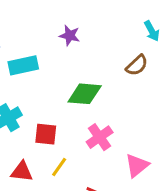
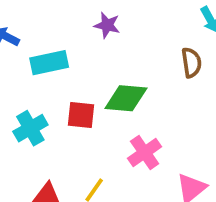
brown semicircle: (137, 65) -> (191, 63), turned -55
red square: (46, 134) -> (81, 115), moved

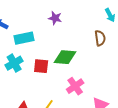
cyan cross: (30, 128) -> (14, 63), moved

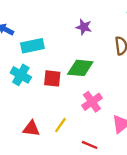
purple star: (55, 18) -> (84, 27), moved
cyan cross: (14, 63) -> (21, 75), turned -30

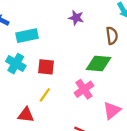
green diamond: (80, 68) -> (98, 64), moved
yellow line: (60, 125) -> (45, 95), moved

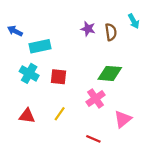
brown semicircle: (112, 36) -> (111, 32), moved
yellow line: (45, 95) -> (60, 114), moved
red triangle: (26, 115) -> (27, 116), moved

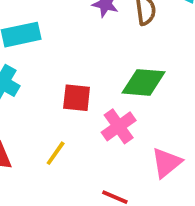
red square: (59, 77) -> (77, 98), moved

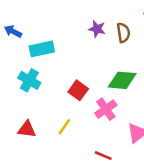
red square: (77, 98) -> (78, 90), turned 30

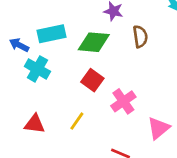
blue arrow: (13, 31) -> (19, 45), moved
brown semicircle: (123, 33) -> (140, 37), moved
green diamond: (122, 80) -> (94, 42), moved

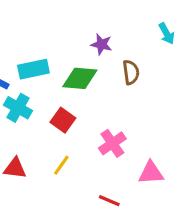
red square: (92, 80) -> (63, 120), moved
pink triangle: (159, 128) -> (151, 173), turned 35

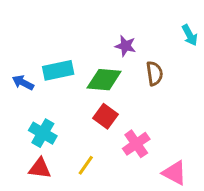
cyan cross: (18, 108) -> (43, 133), moved
red square: (63, 120) -> (106, 116), moved
pink triangle: (151, 173) -> (174, 173), turned 32

